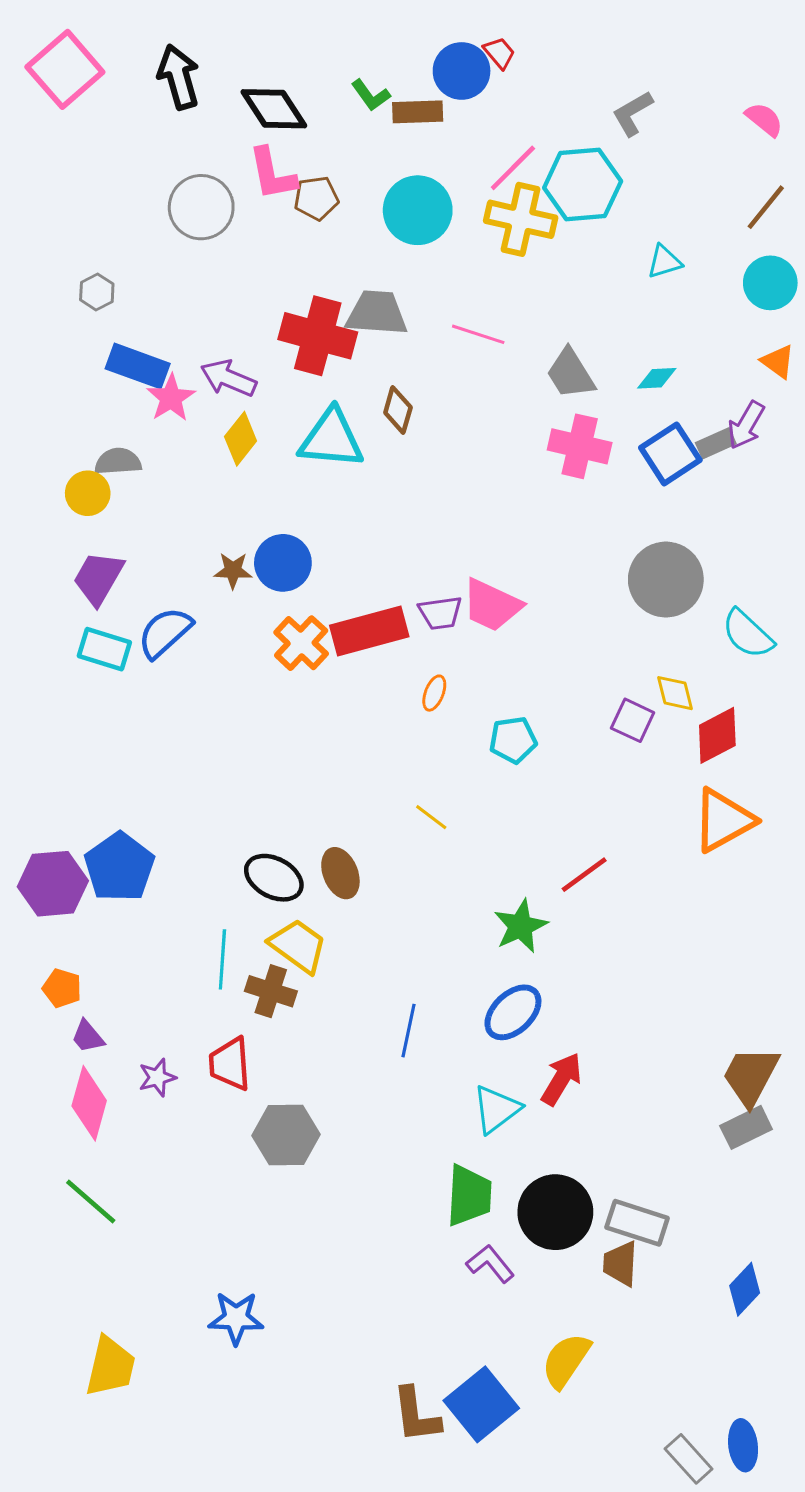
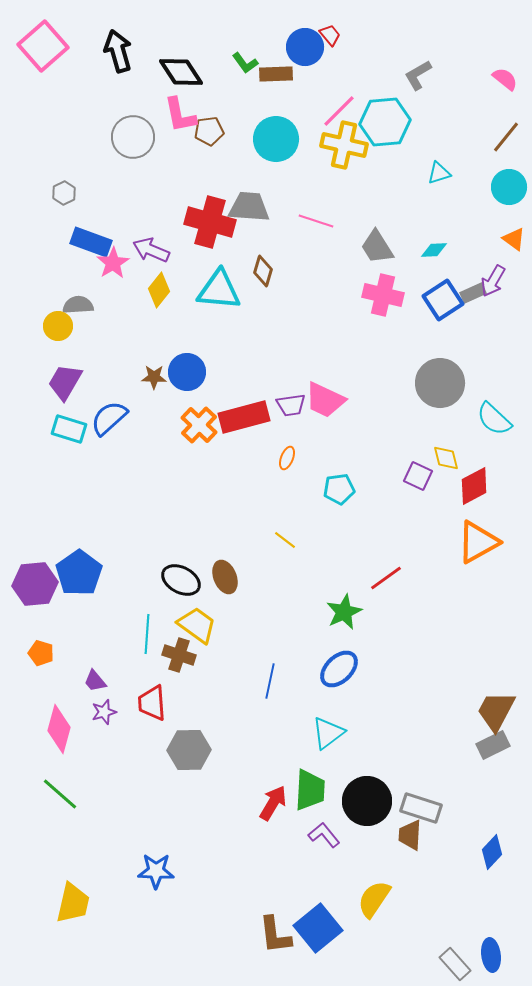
purple trapezoid: (88, 1037) -> (95, 681), moved
red arrow: (561, 1079) -> (273, 803), moved

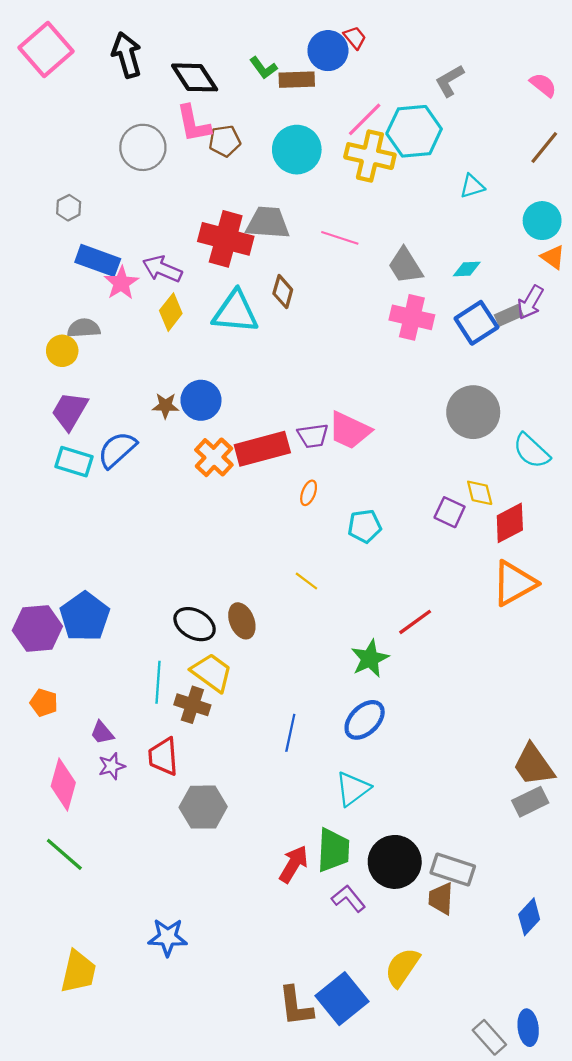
cyan circle: (509, 187) -> (542, 221), moved
brown trapezoid: (496, 711) -> (534, 765), turned -63

